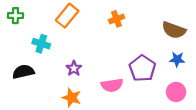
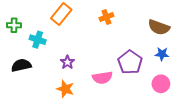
green cross: (15, 16) -> (14, 25), moved

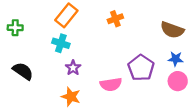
cyan cross: (38, 40) -> (61, 43), moved
black semicircle: (21, 65) -> (23, 71), turned 48
pink circle: (161, 84) -> (178, 81), moved

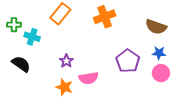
orange cross: (115, 19) -> (105, 17), size x1.5
cyan cross: (61, 43) -> (32, 37), moved
pink semicircle: (111, 84) -> (89, 78), moved

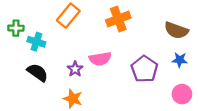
black semicircle: (21, 64) -> (38, 72), moved
pink circle: (161, 73) -> (182, 94), moved
pink semicircle: (89, 78) -> (100, 59), moved

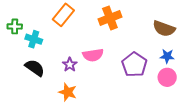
pink circle: (182, 94) -> (167, 77), moved

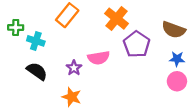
orange cross: (110, 18) -> (116, 19), turned -30
purple pentagon: (134, 65) -> (137, 44), moved

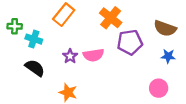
purple pentagon: (137, 44) -> (130, 42), turned 30
purple star: (74, 68) -> (70, 56), moved
pink circle: (177, 81) -> (159, 88), moved

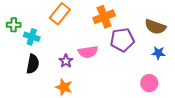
orange cross: (111, 18) -> (104, 17), turned 30
purple star: (70, 56) -> (66, 61), moved
black semicircle: (35, 68) -> (33, 64), turned 66

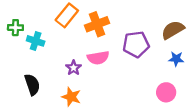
orange cross: (104, 17) -> (97, 24), moved
brown semicircle: (155, 27) -> (173, 30), turned 130
black semicircle: (33, 64) -> (32, 85), moved, turned -30

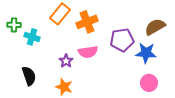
blue star: (176, 59) -> (146, 53), moved, size x1.5

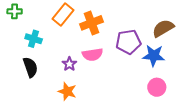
green cross: (14, 25) -> (15, 11), moved
black semicircle: (29, 76) -> (30, 67), moved

